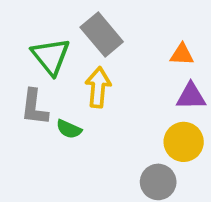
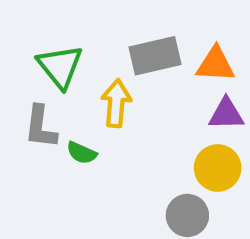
gray rectangle: (102, 34) -> (155, 56), moved, turned -63
orange triangle: (182, 54) -> (215, 64), size x1.4

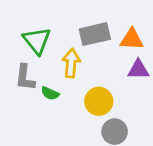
yellow circle: (218, 168) -> (99, 101), moved

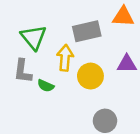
orange triangle: (132, 39) -> (123, 17), moved
yellow circle: (99, 101) -> (90, 76), moved

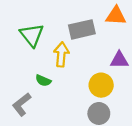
gray L-shape: (23, 71) -> (22, 104), moved, turned 45
yellow circle: (90, 76) -> (101, 85), moved

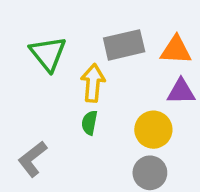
orange triangle: (116, 16) -> (176, 50), moved
green semicircle: (43, 81) -> (89, 123), moved, turned 77

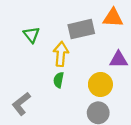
orange triangle: (176, 50) -> (113, 18), moved
green triangle: (48, 54) -> (31, 35), size x0.7

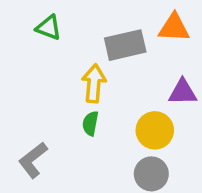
green triangle: (31, 35) -> (49, 28), moved, turned -30

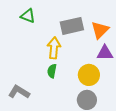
orange triangle: (174, 28) -> (100, 30), moved, turned -48
gray L-shape: (33, 160) -> (19, 92), turned 70

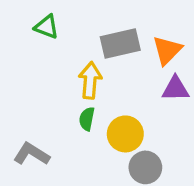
yellow circle: (89, 75) -> (125, 134), moved

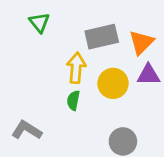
green triangle: (47, 27) -> (39, 23), turned 30
yellow circle: (125, 134) -> (113, 83), moved

